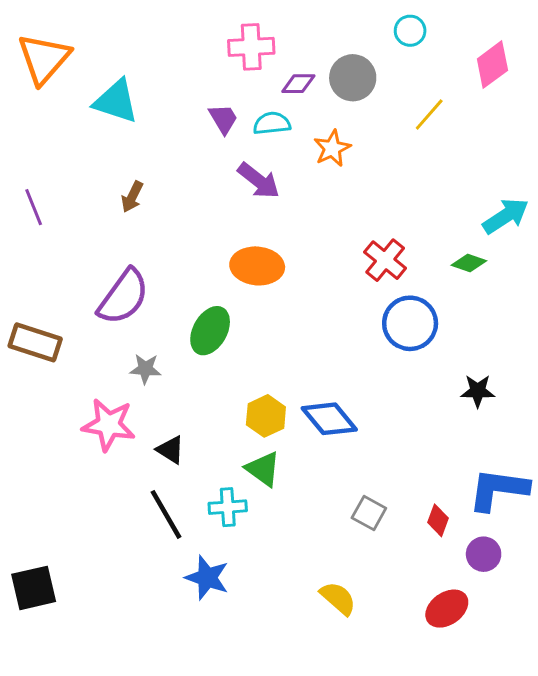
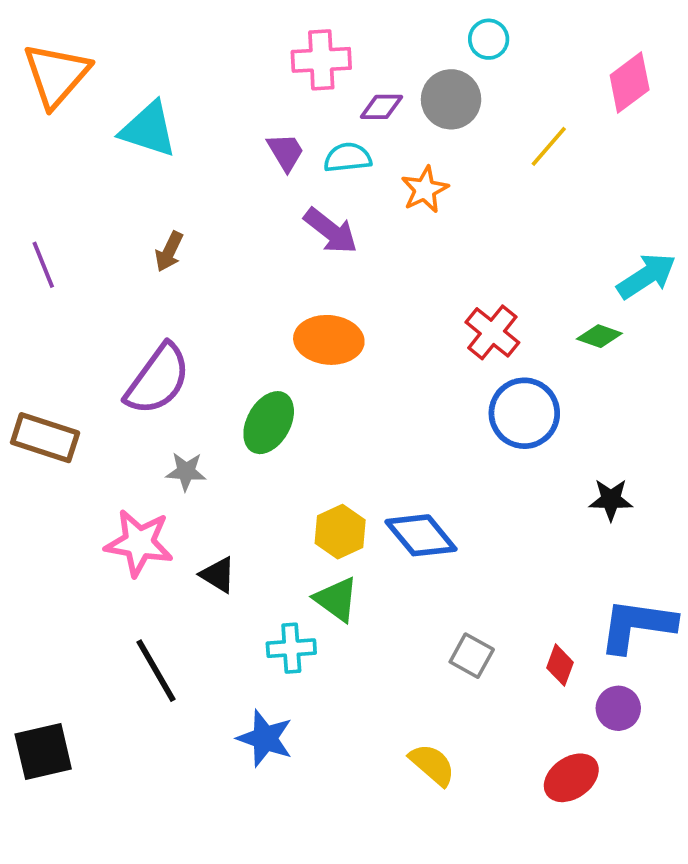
cyan circle: (410, 31) -> (489, 39), moved
black line: (166, 514) -> (156, 671), moved

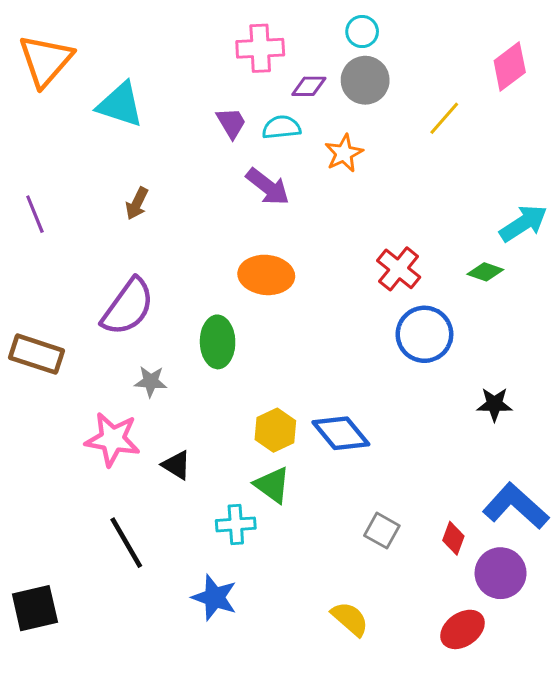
cyan circle: (489, 39) -> (362, 32), moved
green ellipse: (269, 423) -> (218, 342), turned -30
blue L-shape: (637, 626) -> (516, 506), turned 34
purple circle: (618, 708) -> (501, 573), size x1.4

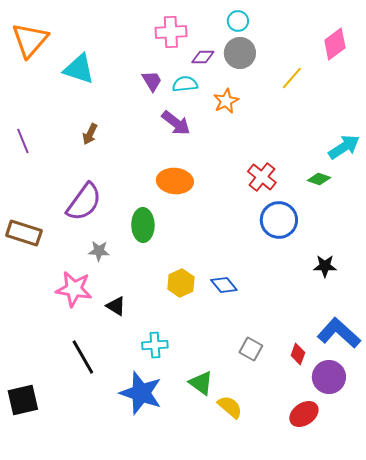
blue diamond: (341, 433) -> (224, 285), size x0.7
green triangle: (272, 485) -> (201, 383), moved
blue star: (215, 597) -> (141, 393), size x1.4

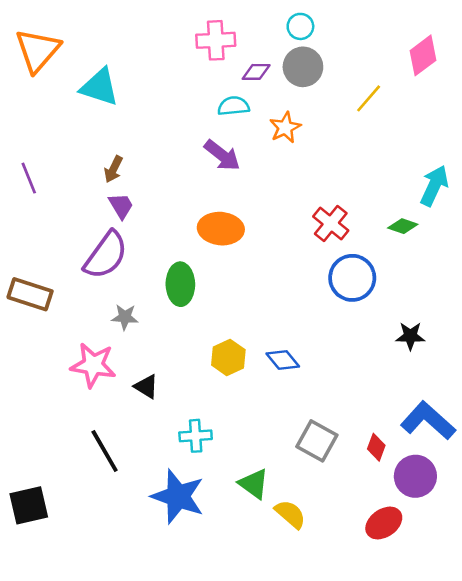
purple trapezoid: (152, 81) -> (121, 206), moved
cyan arrow: (344, 147) -> (434, 186), turned -32
gray square: (251, 349) -> (317, 441), size x1.4

